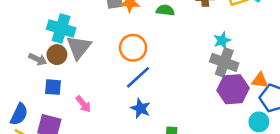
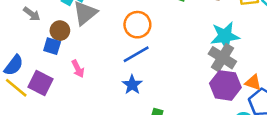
cyan star: (222, 40) -> (225, 36), size x1.6
brown circle: (57, 55) -> (60, 31), moved
gray arrow: (38, 59) -> (32, 14), moved

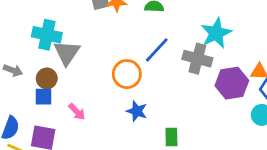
orange circle: (137, 25) -> (127, 74), moved
blue line: (136, 54) -> (157, 50), moved
gray cross: (222, 58) -> (197, 59), moved

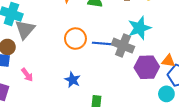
blue line: (157, 50) -> (103, 44), moved, turned 45
orange circle: (127, 74) -> (75, 39), moved

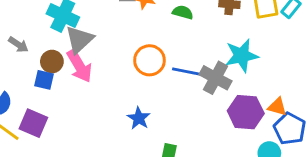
pink arrow: (27, 75) -> (79, 66), moved, size x1.6

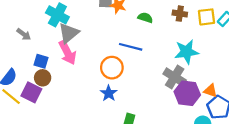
orange circle: (149, 60) -> (112, 68), moved
brown circle: (52, 62) -> (43, 78), moved
blue line: (188, 72) -> (131, 47), moved
gray cross: (215, 78) -> (175, 77), moved

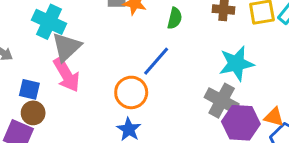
green semicircle: (145, 18) -> (175, 18), turned 88
blue line: (131, 47) -> (156, 61), turned -60

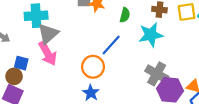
cyan cross: (49, 22) -> (36, 16), turned -30
cyan star: (236, 63) -> (151, 35), moved
brown circle: (33, 113) -> (14, 76), moved

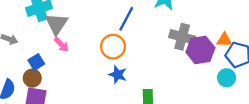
pink arrow: (48, 53) -> (61, 45), size x0.6
blue square: (21, 63) -> (36, 62), turned -32

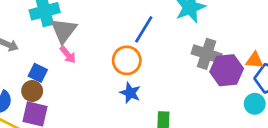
blue square: (36, 62) -> (38, 73), turned -35

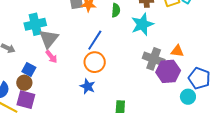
blue line: (144, 29) -> (95, 40), moved
orange triangle: (255, 60) -> (177, 51), moved
blue star: (130, 93) -> (88, 86), moved

